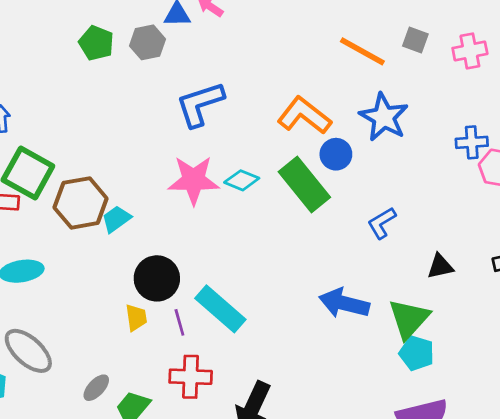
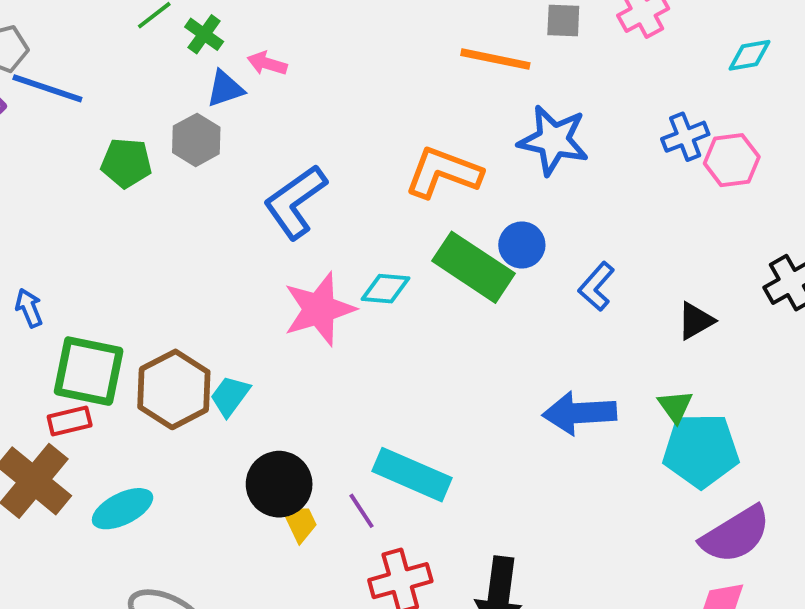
blue circle: (336, 154) -> (522, 245), moved
black circle: (157, 278) -> (279, 484), moved
green triangle: (409, 319) -> (675, 406), size x0.6
cyan pentagon: (417, 353) -> (701, 450), size x1.5

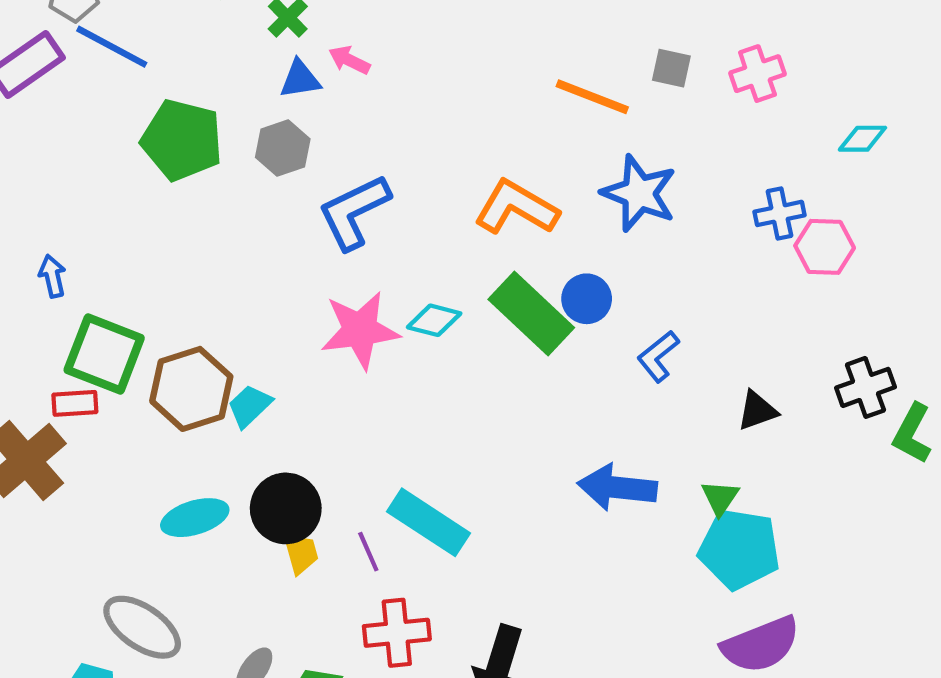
gray hexagon: (196, 140) -> (283, 148), moved
green pentagon: (126, 163) -> (182, 140), size x1.5
cyan ellipse: (123, 509) -> (195, 518), moved

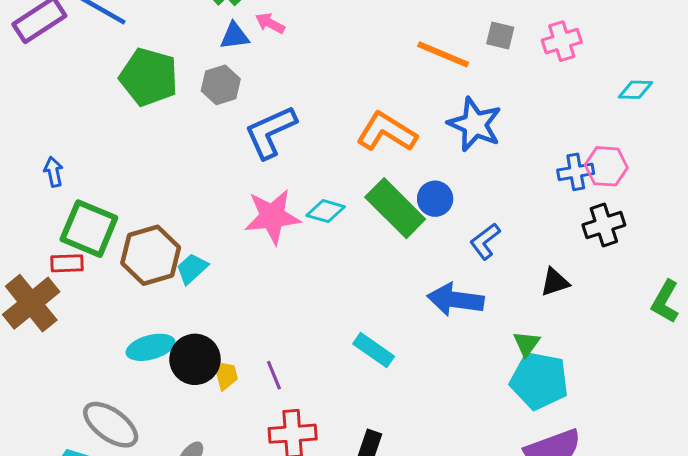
blue cross: (779, 213) -> (576, 172), moved
black cross: (866, 387) -> (604, 225), moved
blue arrow: (617, 487) -> (456, 300), moved
black circle: (286, 508) -> (195, 359), moved
cyan rectangle: (428, 522) -> (374, 350), moved, size x0.7

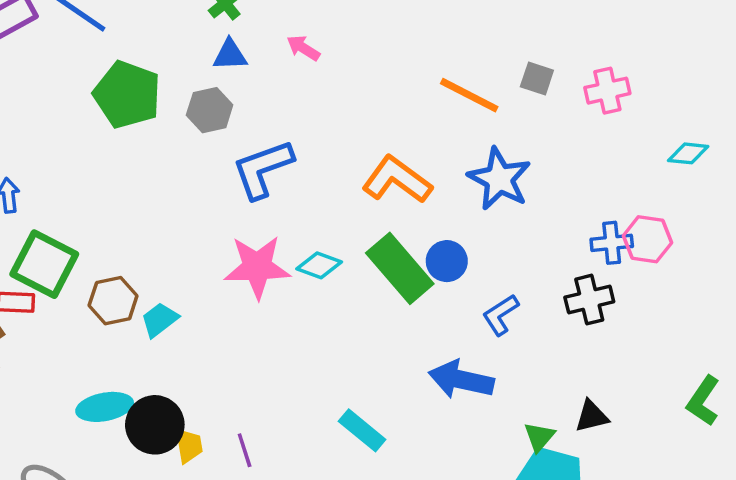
pink arrow: (270, 23) -> (303, 48), moved
black cross: (604, 225) -> (589, 300), moved
brown hexagon: (151, 255) -> (113, 301), size x0.7
black triangle: (555, 282) -> (592, 416), moved

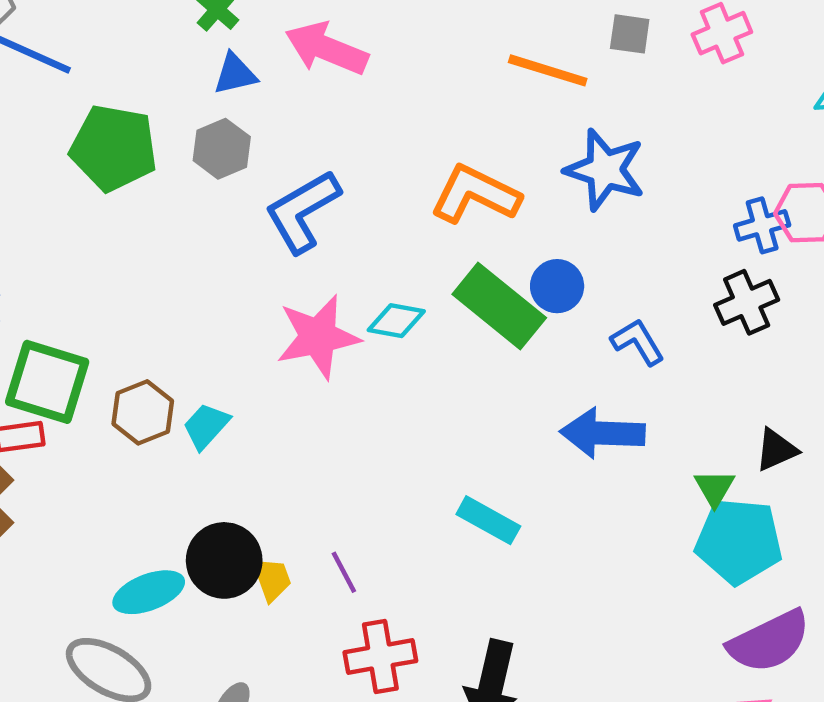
pink arrow: (303, 48) -> (326, 49), size x1.8
blue L-shape: (501, 315) -> (638, 342), turned 102
cyan ellipse: (105, 407) -> (149, 592), moved

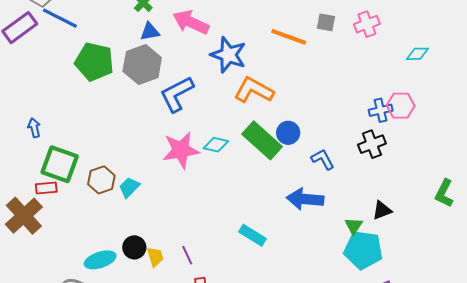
gray hexagon: (222, 149) -> (142, 64), size x1.5
blue star: (605, 170) -> (228, 55), moved
black circle: (224, 560) -> (134, 247), size x0.7

